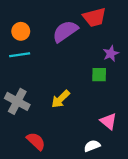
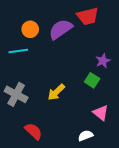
orange circle: (21, 31) -> (30, 29), moved
purple star: (111, 54) -> (103, 61), moved
green square: (99, 75) -> (92, 80), moved, turned 32

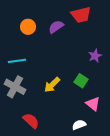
purple semicircle: (61, 29) -> (56, 27), size x0.7
cyan line: (18, 51) -> (17, 61), moved
green square: (92, 80) -> (81, 81), moved

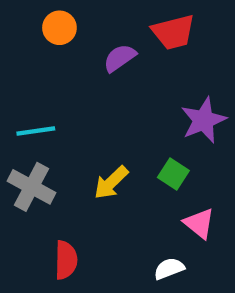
orange circle: (28, 27) -> (59, 28), moved
purple star: (95, 56) -> (204, 120), size x1.5
red semicircle: (31, 121) -> (66, 260), turned 48

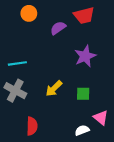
purple star: (204, 120) -> (85, 56), moved
green square: (173, 174) -> (83, 94), moved, turned -32
pink triangle: (199, 223) -> (101, 118), moved

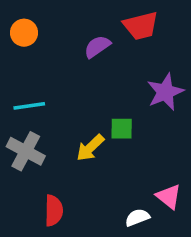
orange circle: (29, 13) -> (24, 33), moved
purple star: (85, 56) -> (165, 92), moved
green square: (83, 94) -> (122, 129), moved

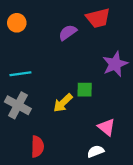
pink triangle: (169, 197) -> (107, 127), moved

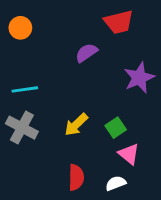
purple semicircle: (68, 32) -> (86, 53), moved
green square: (85, 90) -> (116, 128), moved, turned -35
red semicircle: (37, 147) -> (76, 177), moved

